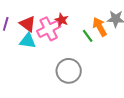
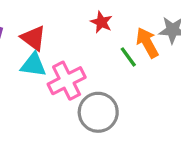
red star: (62, 20) -> (101, 22), moved
pink cross: (49, 29) -> (67, 81), moved

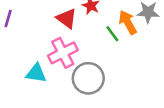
red triangle: (33, 38) -> (67, 19), moved
cyan triangle: (33, 65) -> (36, 73), moved

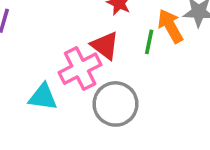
red triangle: (67, 19) -> (105, 46), moved
green line: (112, 34) -> (149, 42), turned 48

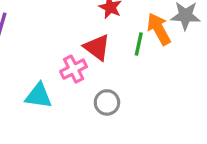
pink cross: (80, 69) -> (74, 69), size x0.7
gray circle: (116, 104) -> (107, 102), size x0.6

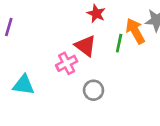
cyan triangle: (38, 96) -> (24, 85), moved

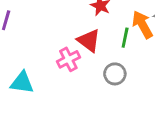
gray circle: (94, 90) -> (115, 74), moved

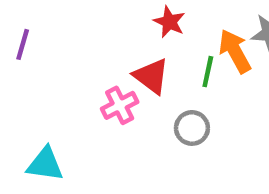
cyan triangle: (22, 83) -> (45, 164), moved

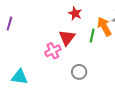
red triangle: (151, 76) -> (67, 38), turned 30
gray circle: (192, 128) -> (79, 72), moved

